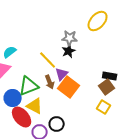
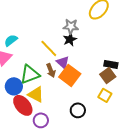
purple triangle: (62, 74) -> (63, 62), turned -32
black circle: (57, 124) -> (78, 110), moved

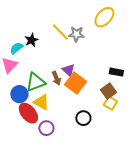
black star: (70, 39) -> (31, 40), moved
yellow line: (49, 48) -> (60, 32), moved
brown square: (108, 75) -> (108, 91), moved

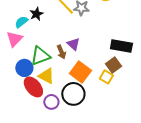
black rectangle: (116, 72) -> (121, 46), size x1.5
orange square: (75, 83) -> (80, 72), moved
yellow square: (110, 103) -> (106, 77), moved
black circle: (83, 118) -> (73, 94), moved, size x1.5

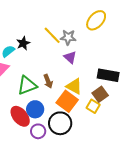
purple triangle: (73, 44) -> (70, 57), moved
blue circle: (24, 68) -> (35, 109), moved
yellow triangle: (46, 76) -> (74, 86), moved

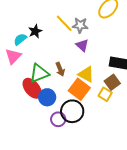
red ellipse: (20, 116) -> (32, 88), moved
purple circle: (38, 131) -> (58, 119), moved

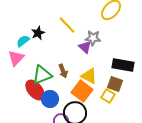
gray star: (80, 25) -> (93, 38), moved
brown square: (112, 82) -> (115, 84), turned -35

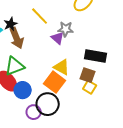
brown arrow: (63, 71) -> (17, 38), moved, size x1.5
yellow square: (108, 96) -> (90, 87), moved

